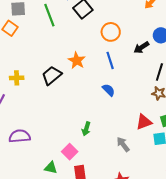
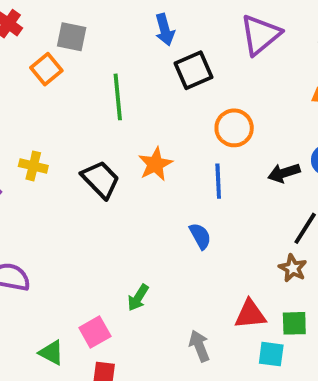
green line: (49, 15) -> (118, 97), moved
black trapezoid: (52, 75) -> (101, 179), turned 70

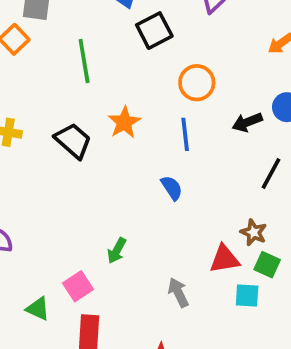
brown star: (293, 268) -> (254, 232), moved
green square: (294, 323) -> (267, 265), turned 30

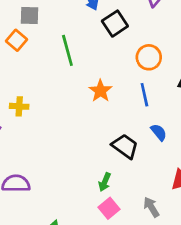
black trapezoid: (73, 141) -> (125, 146), moved
blue semicircle: (172, 188) -> (159, 132), moved
pink square: (78, 286) -> (109, 208), moved

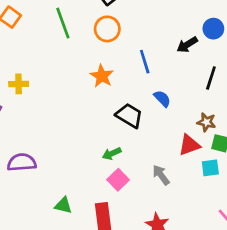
orange circle: (149, 57) -> (107, 29), moved
orange star: (100, 91) -> (102, 76), moved
green arrow: (105, 182) -> (112, 154), turned 48

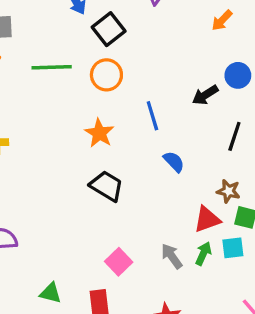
green line: (63, 23) -> (52, 67), turned -72
black trapezoid: (129, 116) -> (107, 186), moved
green arrow: (112, 154) -> (203, 254), moved, turned 138

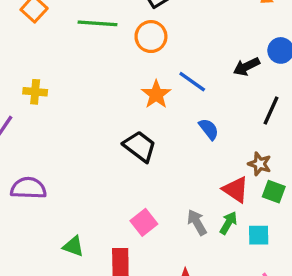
blue line: (152, 116) -> (192, 82), turned -44
orange star: (99, 133) -> (156, 94), moved
red triangle: (207, 219) -> (236, 190), turned 48
cyan square: (233, 248) -> (259, 235), moved

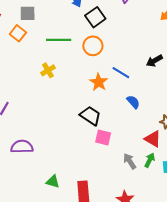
yellow cross: (35, 92) -> (48, 70), moved, turned -32
pink square: (144, 222) -> (103, 138), moved, turned -35

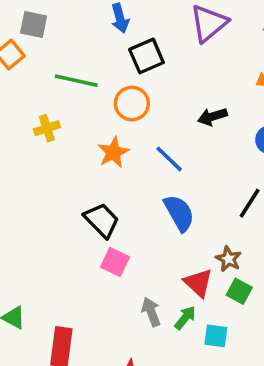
black arrow: (154, 61) -> (212, 117), moved
orange star: (99, 82) -> (113, 152), moved
blue semicircle: (133, 102) -> (179, 213), size x1.5

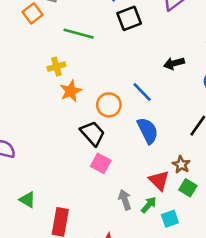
orange circle: (132, 104) -> (109, 105), moved
orange star: (113, 152) -> (71, 91), moved
cyan square: (216, 336) -> (170, 219), turned -30

